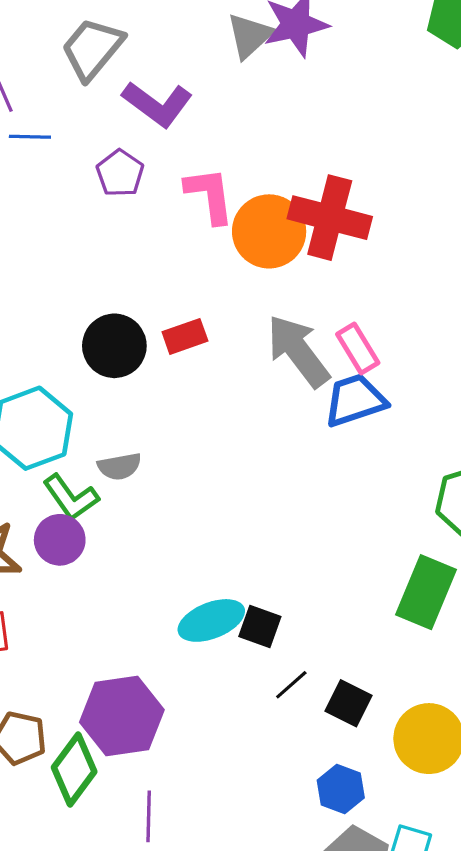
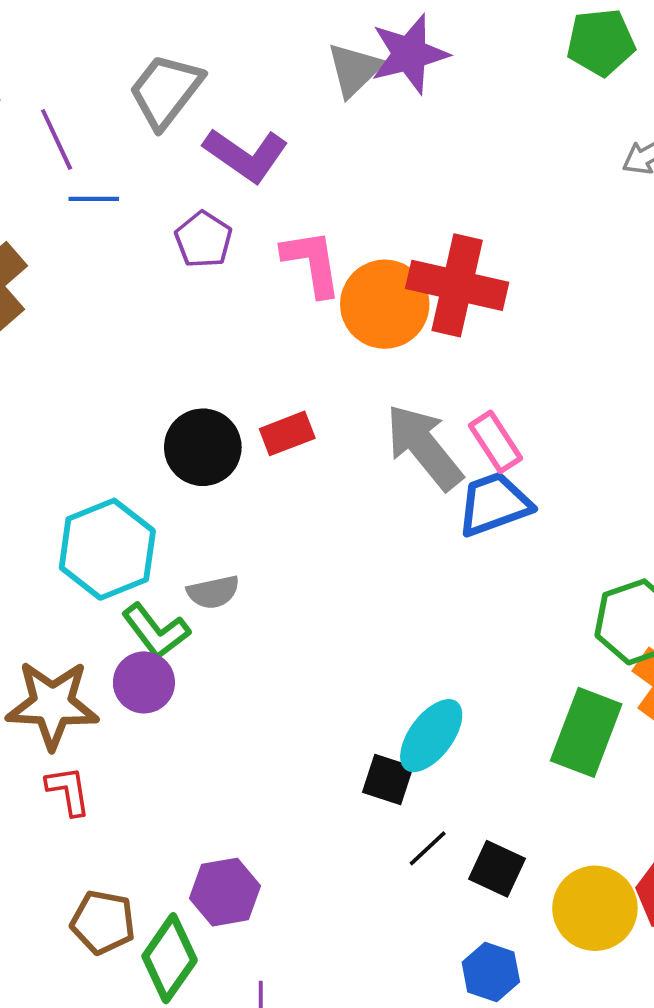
cyan ellipse: (211, 620) -> (431, 736), moved, turned -30
purple hexagon: (122, 716) -> (225, 892), size x0.7

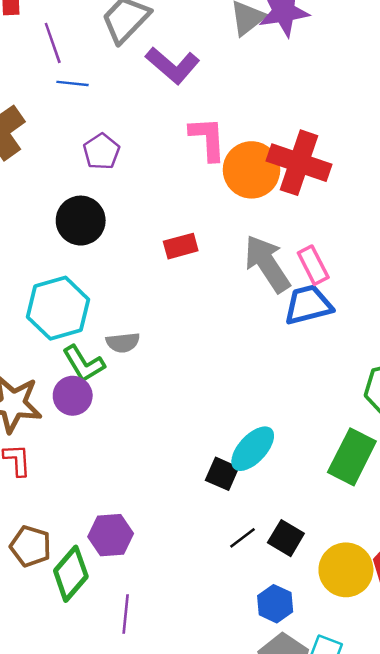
purple pentagon: (203, 240) -> (101, 151), moved
black circle: (203, 447) -> (81, 221), moved
black line: (428, 848) -> (242, 538), moved

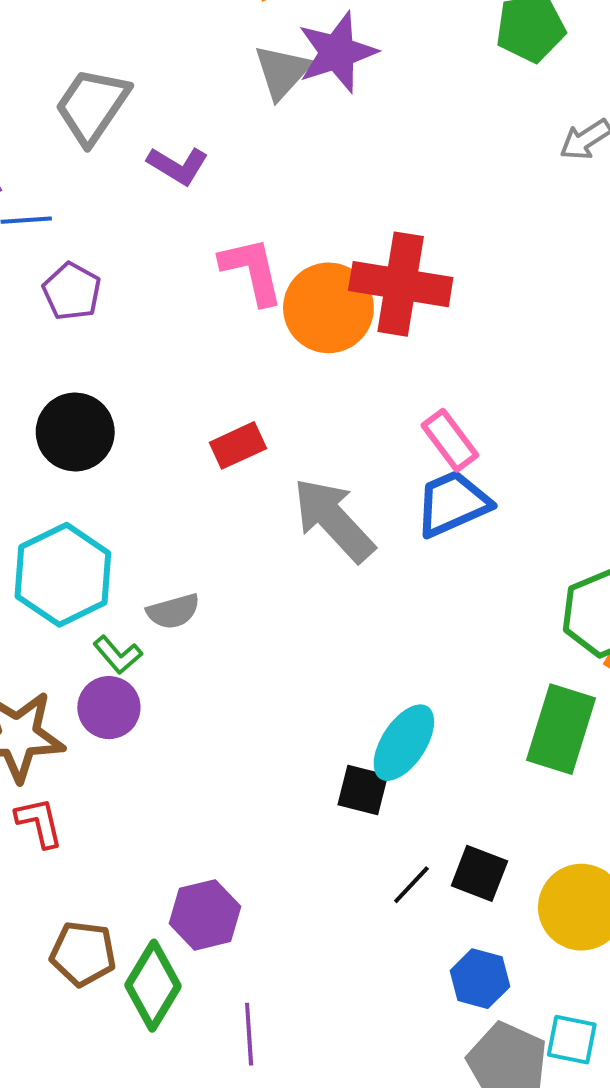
purple L-shape: (173, 65) -> (178, 166), size x0.7
purple pentagon: (101, 151) -> (72, 291), moved
gray arrow: (267, 264) -> (334, 520), moved
green L-shape: (84, 364) -> (118, 655), size x0.7

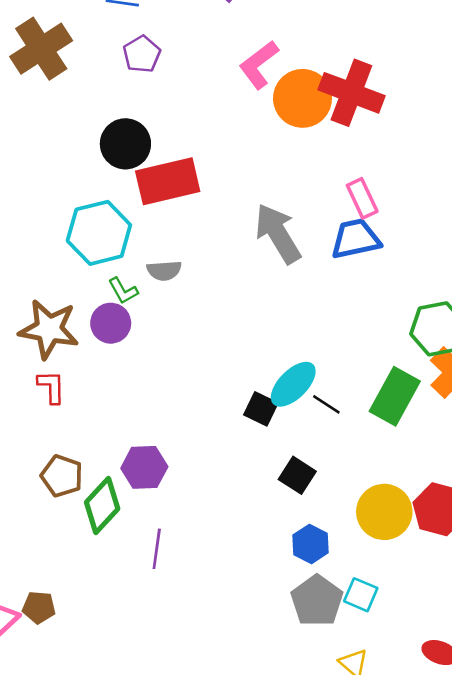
pink L-shape: (252, 271) -> (259, 65), turned -126
red rectangle: (238, 445) -> (168, 181), moved, size x1.8
black square: (479, 873) -> (297, 475), moved
black line: (411, 885) -> (326, 404), moved, turned 68

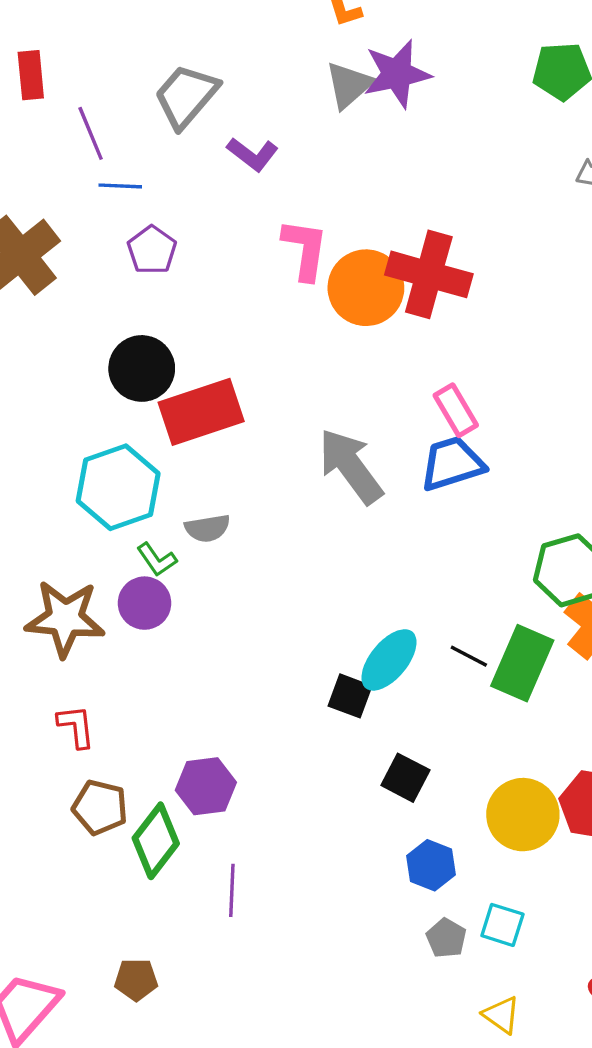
pink L-shape: (259, 65) -> (305, 249), turned 141
red L-shape: (51, 387) -> (76, 726), moved
black line: (326, 404) -> (469, 656), moved
gray pentagon: (317, 601) -> (446, 938), size x0.6
brown pentagon: (39, 607) -> (136, 979), moved

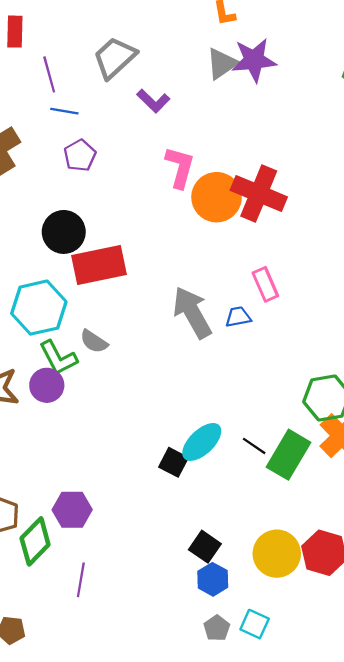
blue trapezoid: (452, 464) -> (238, 317), moved, size x0.6
gray semicircle: (207, 528) -> (94, 341), turned 36
green L-shape: (157, 560) -> (58, 358), size x1.5
black square: (405, 778) -> (205, 547), moved

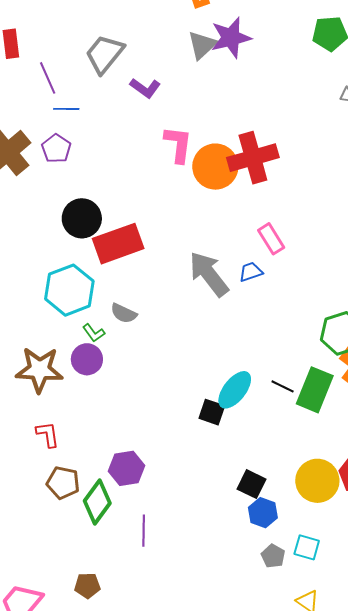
purple pentagon: (80, 155) -> (56, 149), moved
red cross: (259, 194) -> (253, 158), turned -30
green L-shape: (58, 358) -> (94, 333), size x0.6

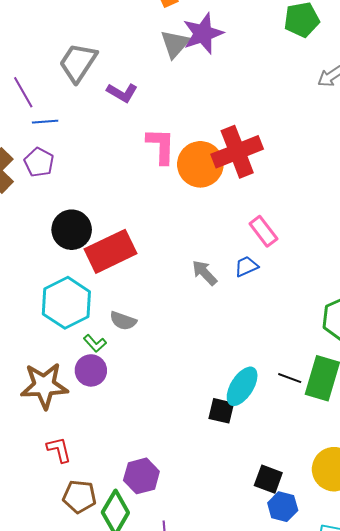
gray arrow: (209, 274) -> (205, 273), size x0.6

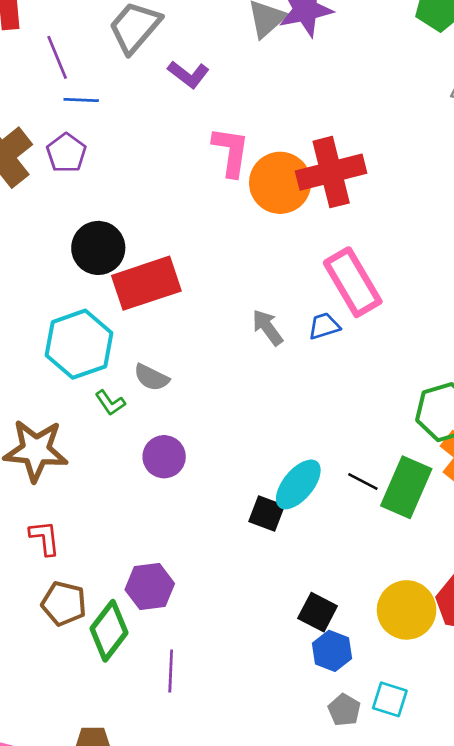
pink rectangle: (263, 231) -> (353, 282), size x1.6
purple circle: (91, 370) -> (164, 457), moved

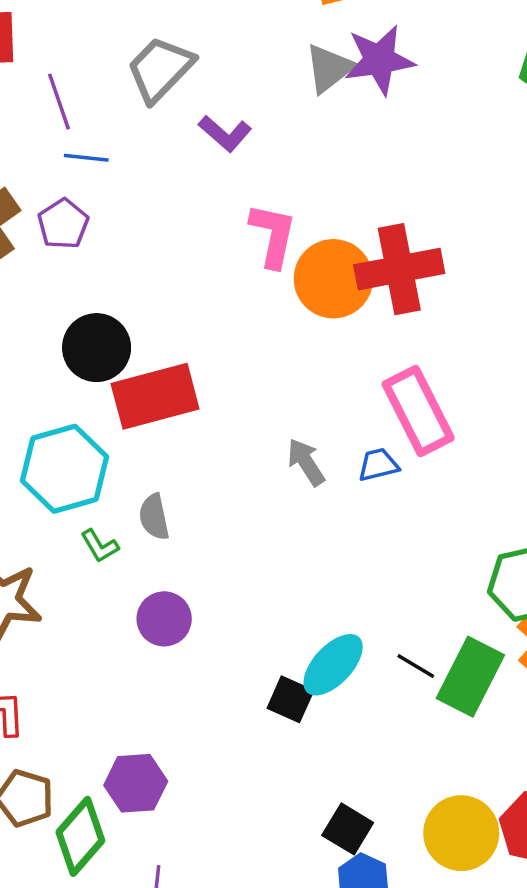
gray semicircle: (151, 377) -> (154, 517), turned 48

